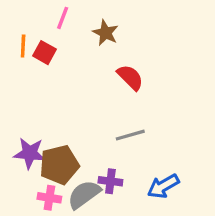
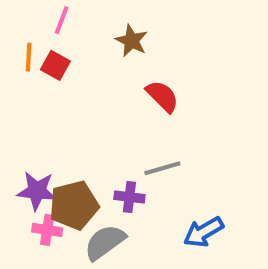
pink line: (63, 18) -> (62, 20), moved
purple cross: (110, 181) -> (129, 197), moved
pink cross: (49, 198) -> (47, 230), moved

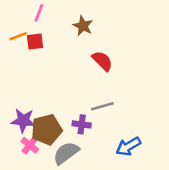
orange line: (29, 57) -> (18, 36), turned 66
red square: (55, 65) -> (35, 41), turned -36
pink cross: (47, 230) -> (30, 145), turned 30

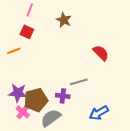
orange line: (18, 36) -> (14, 51), moved
red square: (35, 41) -> (27, 32), turned 32
red semicircle: (102, 61) -> (101, 53), moved

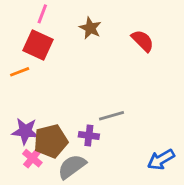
red square: (27, 32) -> (38, 45), size x1.5
red semicircle: (101, 53) -> (143, 41), moved
blue arrow: (99, 113) -> (161, 159), moved

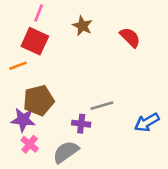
brown pentagon: (51, 141) -> (39, 100), moved
blue arrow: (161, 159) -> (147, 122), moved

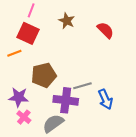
brown pentagon: (39, 100) -> (44, 75), moved
blue arrow: (147, 122) -> (105, 99), moved, turned -84
purple cross: (81, 124) -> (66, 100), size x1.6

